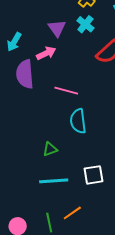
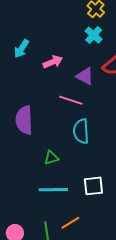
purple triangle: (57, 28) -> (85, 76), moved, turned -30
purple semicircle: (25, 74) -> (24, 120), moved

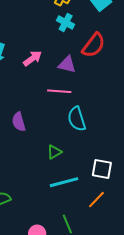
purple semicircle: (24, 120) -> (19, 122), size x0.7
white square: (93, 186) -> (102, 169), turned 30
orange line: (70, 223) -> (96, 200), moved

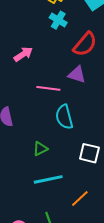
purple triangle: (67, 65) -> (77, 75), moved
white square: (102, 169) -> (89, 153), moved

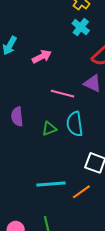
green triangle: (40, 149) -> (49, 129), moved
orange line: (80, 198) -> (81, 192), moved

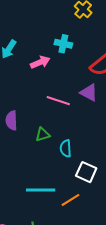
cyan cross: (81, 27) -> (63, 44), moved, turned -30
cyan semicircle: (75, 124) -> (66, 148), moved, size x0.7

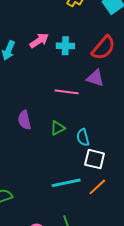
cyan cross: (63, 44) -> (65, 46), moved
pink arrow: (40, 62) -> (39, 41), moved
white square: (86, 172) -> (95, 159), moved

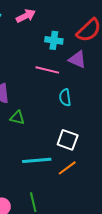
cyan cross: (65, 46) -> (54, 40), moved
green triangle: (58, 128) -> (17, 118), moved, turned 35
cyan semicircle: (83, 137) -> (65, 97), moved

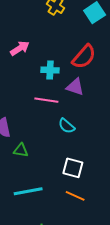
cyan semicircle: (65, 97) -> (67, 126), turned -36
cyan line: (37, 160) -> (28, 191), moved
orange line: (67, 168) -> (75, 196), turned 66

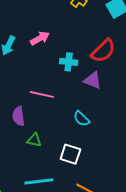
pink line: (46, 100) -> (42, 94), moved
white square: (73, 168) -> (70, 154), moved

